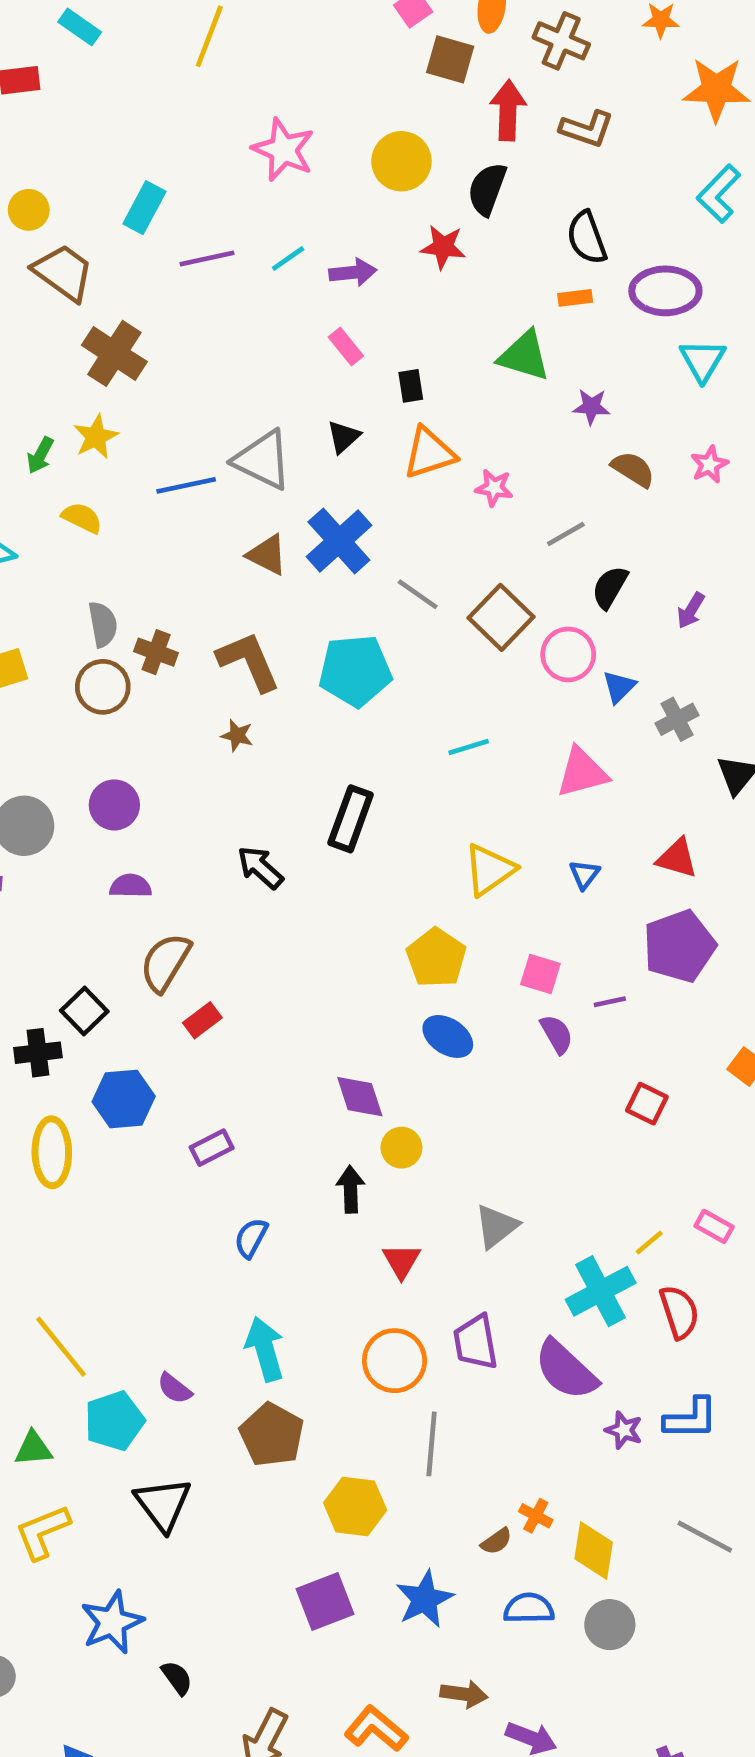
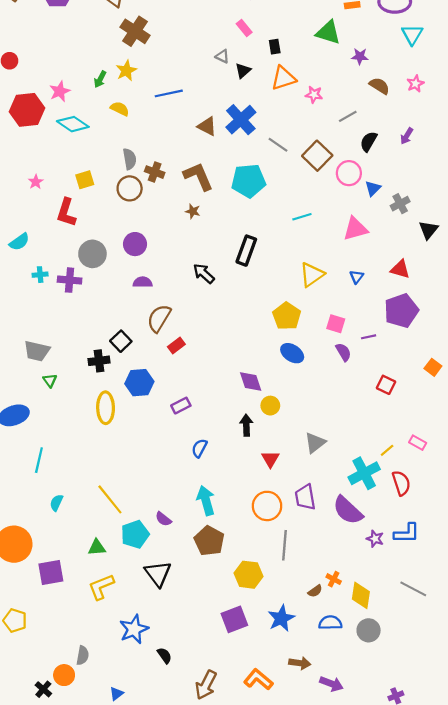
gray triangle: (263, 460) -> (222, 56), moved, size x0.5
purple arrow: (691, 610) -> (407, 136), moved

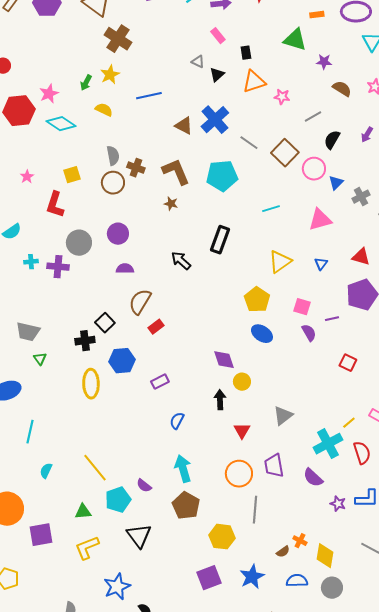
purple semicircle: (348, 510) -> (313, 478), size x0.7

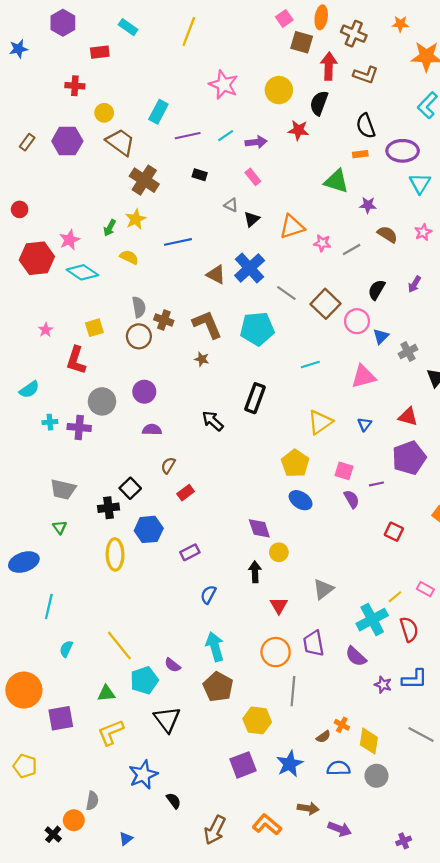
black rectangle: (246, 53) -> (200, 175), moved, turned -64
gray line: (313, 117) -> (352, 250), moved
brown semicircle: (140, 302) -> (168, 465), size x0.6
gray trapezoid: (28, 332) -> (63, 489), moved

